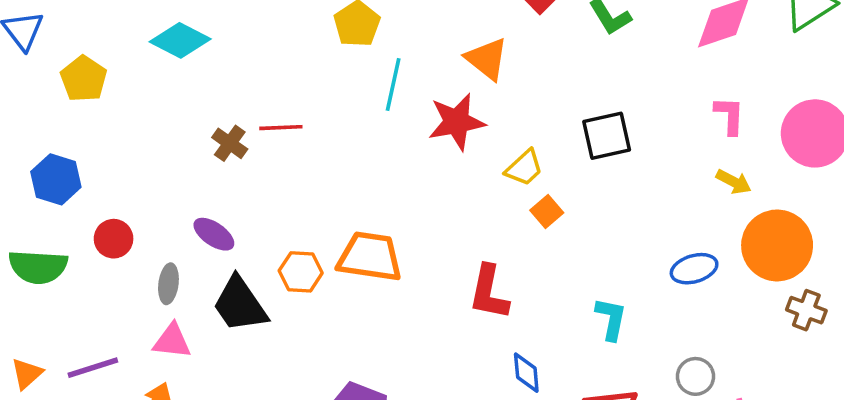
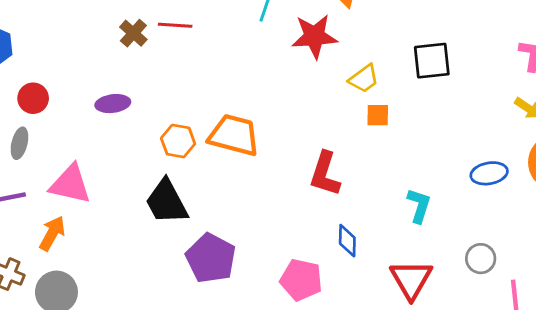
orange square: (547, 211) -> (378, 115), turned 35
purple ellipse: (214, 234) -> (113, 104), turned -48
gray ellipse: (168, 284) -> (19, 143), moved
black trapezoid: (240, 304) -> (167, 202), moved
pink triangle: (172, 341) -> (70, 184), size x1.4

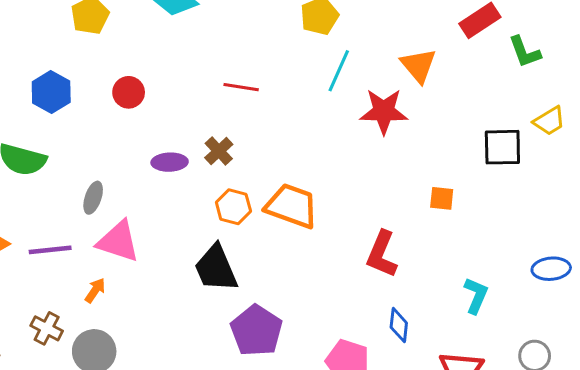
brown cross: (133, 33) -> (219, 151), moved
yellow trapezoid: (364, 79) -> (549, 121), moved
red circle: (33, 98) -> (129, 92), moved
gray ellipse: (19, 143) -> (93, 198), moved
orange arrow: (52, 233) -> (95, 290), size x0.7

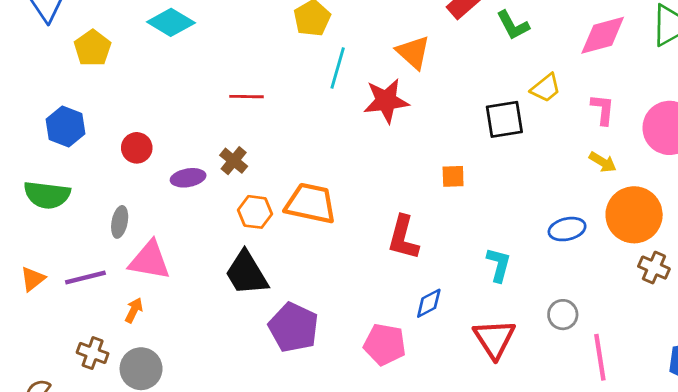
red circle: (129, 92) -> (137, 148), moved
blue diamond: (399, 325) -> (429, 303), turned 64

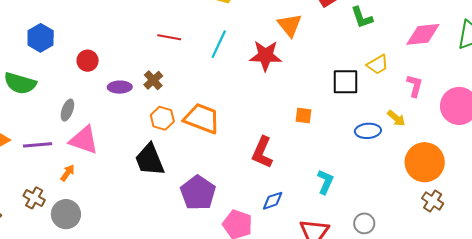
cyan line: (338, 68) -> (219, 44), moved
yellow arrow: (603, 162) -> (396, 118), moved
blue ellipse: (567, 229) -> (368, 131), moved
purple pentagon: (293, 327) -> (198, 193), moved

